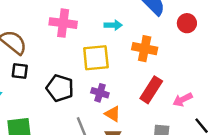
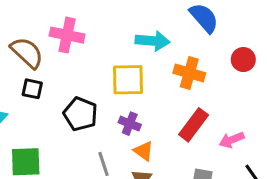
pink cross: (63, 23) -> (67, 35), moved
red circle: (187, 23) -> (243, 60), moved
cyan arrow: (113, 25) -> (153, 41), size x1.5

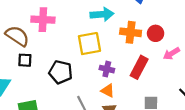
red circle: (243, 60) -> (156, 33), moved
purple cross: (130, 124) -> (107, 69), moved
pink arrow: (232, 140) -> (171, 54), moved

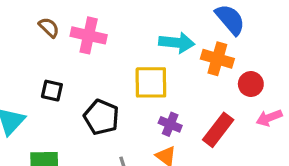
orange cross: (131, 32) -> (217, 59), moved
brown semicircle: (17, 36) -> (49, 27), moved, size x0.6

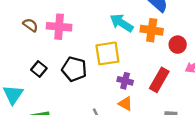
cyan arrow: (177, 43) -> (122, 23), turned -145
black square: (52, 91) -> (39, 69), turned 35
black pentagon: (101, 117) -> (74, 69), moved

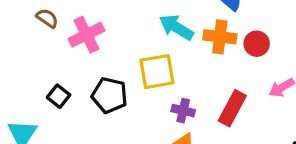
brown semicircle: (30, 25) -> (47, 18), moved
pink cross: (59, 27) -> (86, 35), turned -30
red circle: (178, 45) -> (257, 44), moved

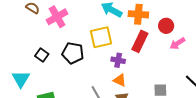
red circle: (257, 44) -> (166, 26), moved
red rectangle: (232, 108) -> (140, 41), moved

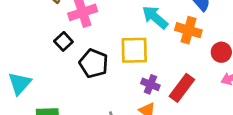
red rectangle: (140, 41) -> (182, 88), moved
black square: (42, 55) -> (63, 41), moved

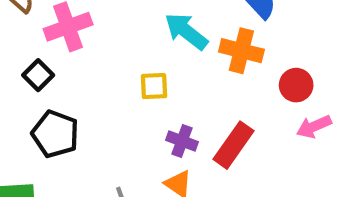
yellow square: (134, 50) -> (154, 86), size x0.6
black pentagon: (94, 63) -> (55, 134), moved

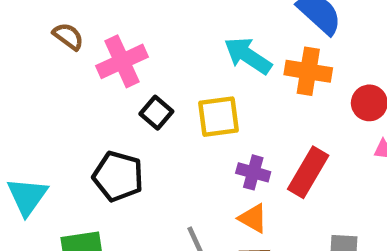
black square: (38, 75) -> (156, 113), moved
yellow square: (154, 86) -> (219, 117), size x1.4

